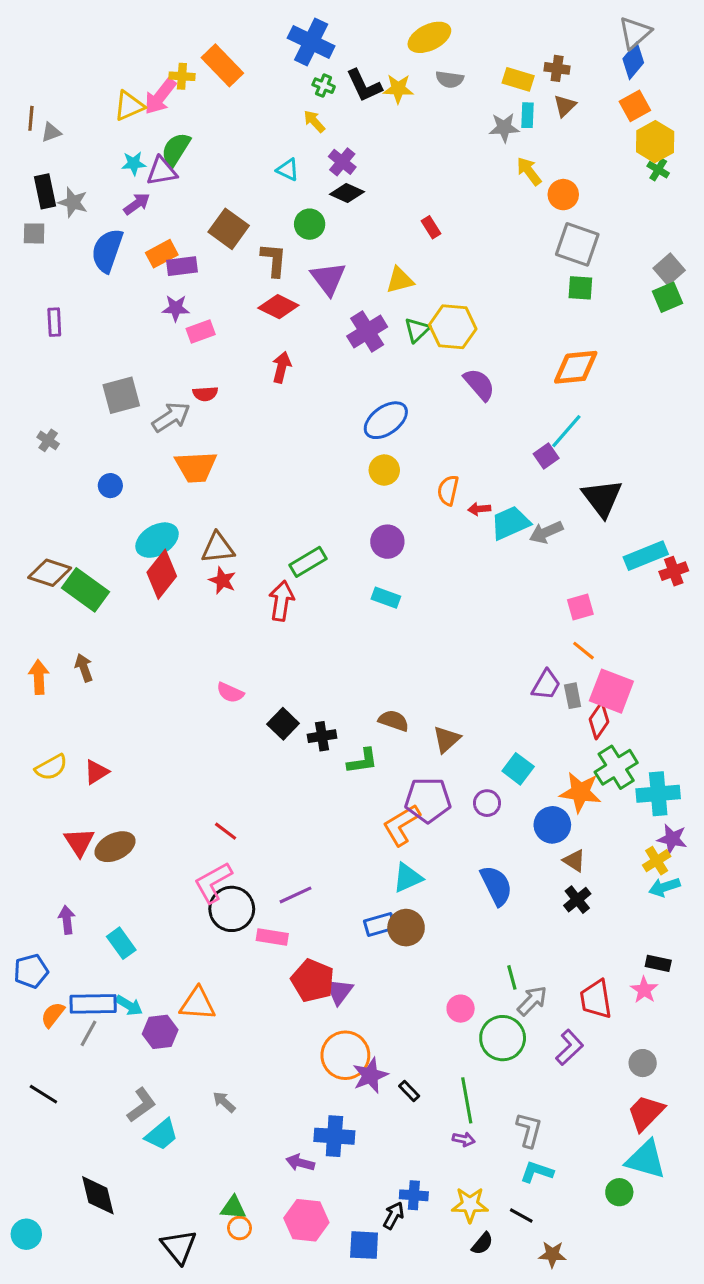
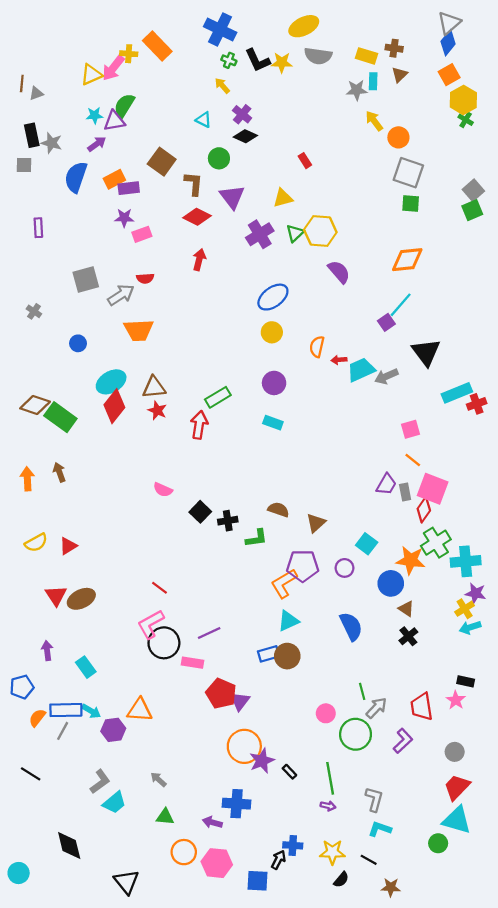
gray semicircle: (450, 79) -> (318, 56), size x1.4
green triangle: (233, 1208) -> (165, 817), moved
orange circle: (240, 1228) -> (184, 852), moved, size x1.5

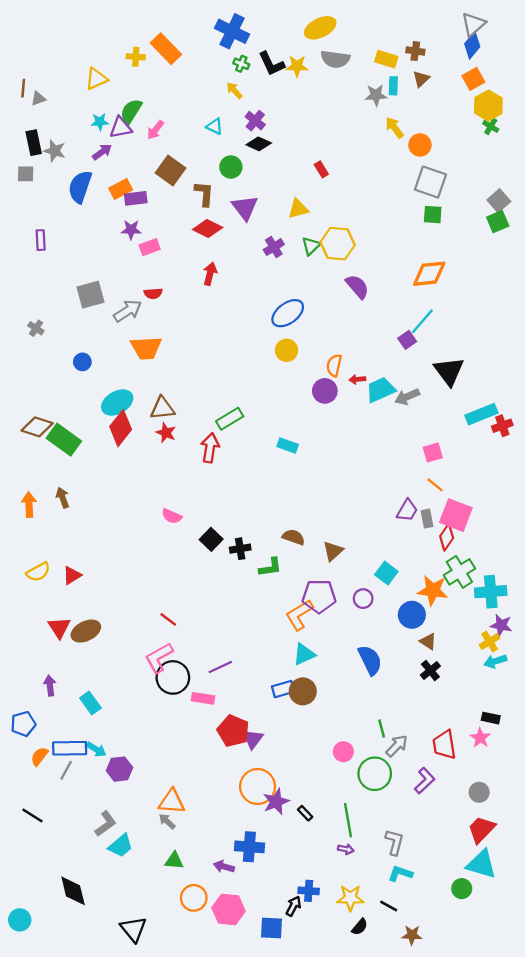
pink arrow: (113, 68) -> (155, 130), moved, size x0.7
purple cross: (260, 234) -> (274, 247), size x0.7
purple circle: (274, 383) -> (325, 391), moved
orange triangle: (140, 710) -> (172, 802), moved

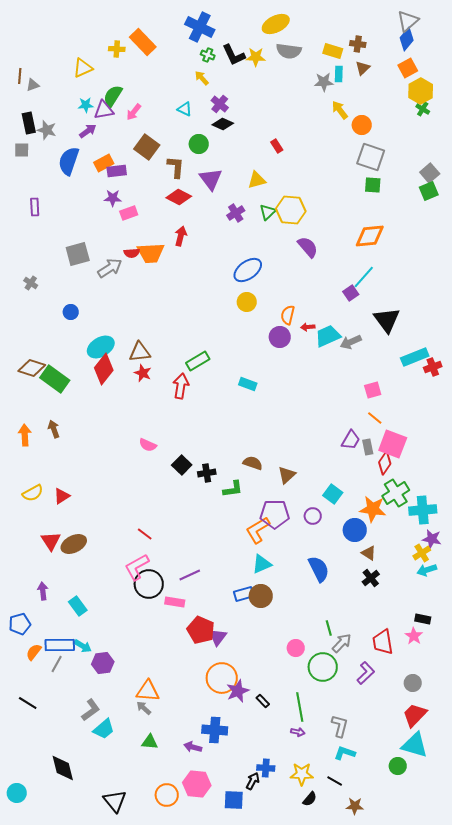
orange trapezoid: (146, 348) -> (151, 253), moved
orange circle: (194, 898) -> (167, 795), moved

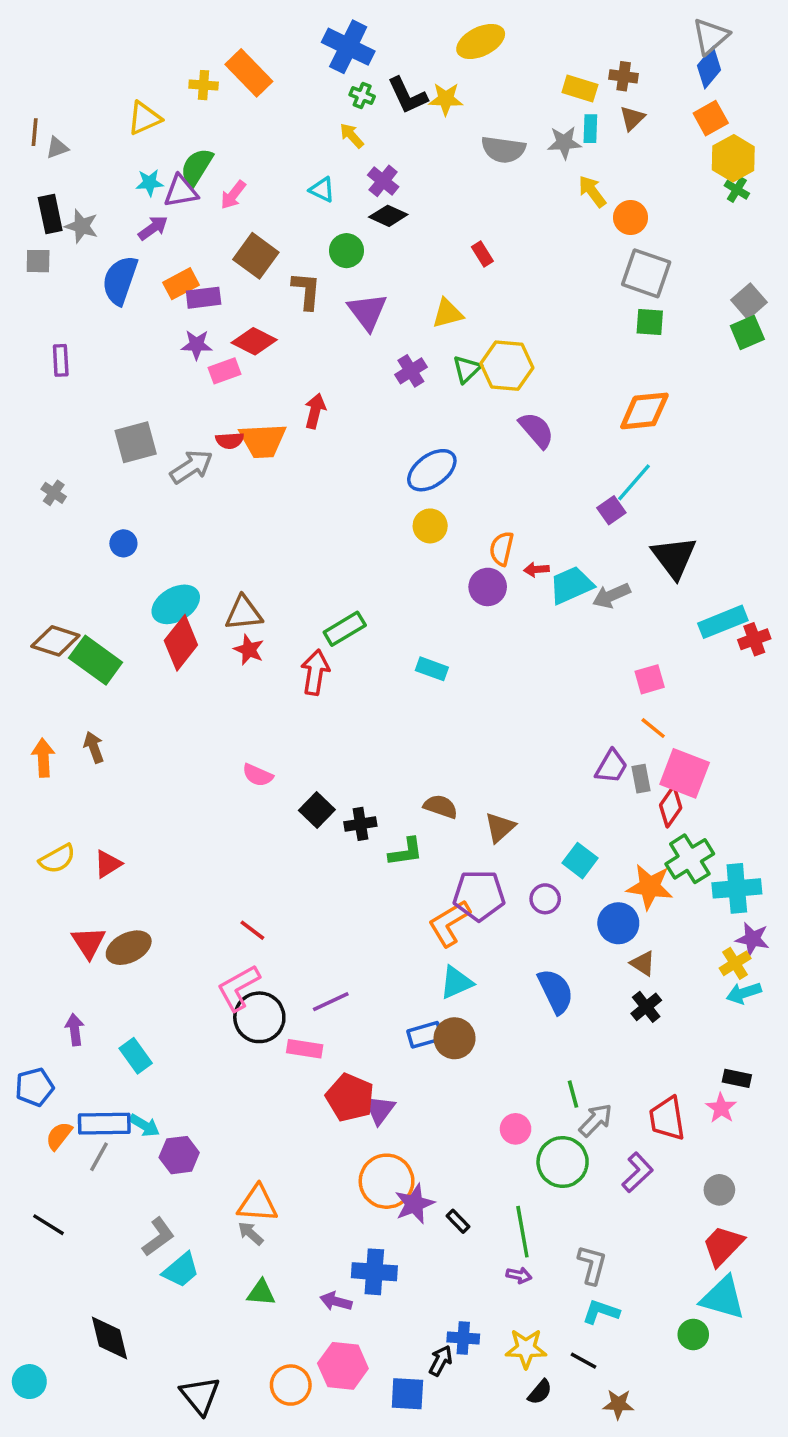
gray semicircle: (289, 51) -> (503, 150), moved
red diamond: (179, 197) -> (254, 341), moved

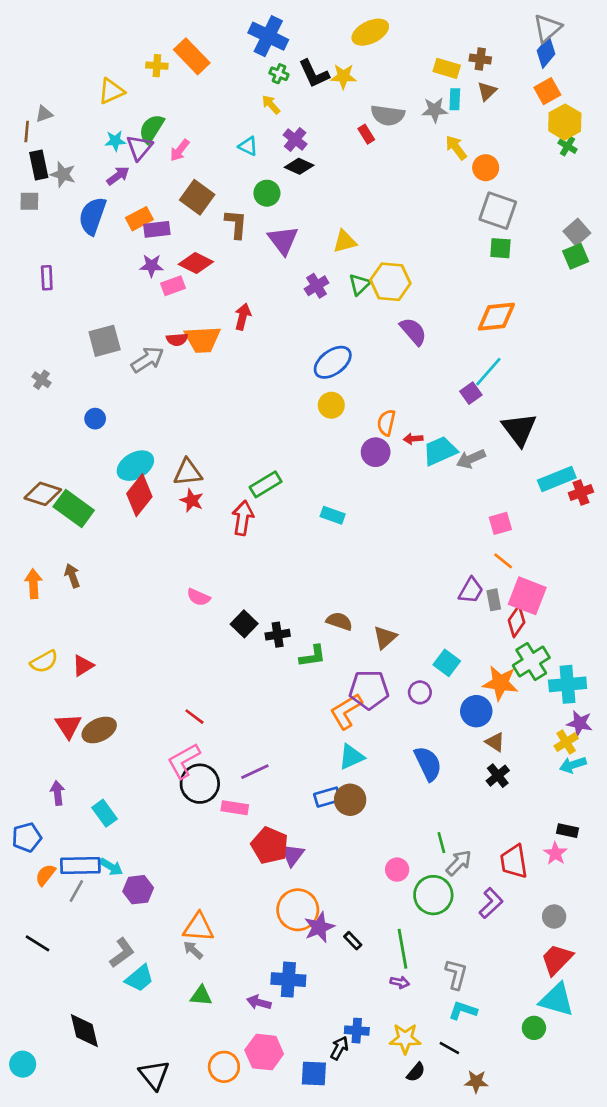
brown line: (35, 132) -> (27, 131), moved
purple triangle: (181, 191) -> (139, 148), turned -40
red rectangle: (482, 254) -> (366, 134), moved

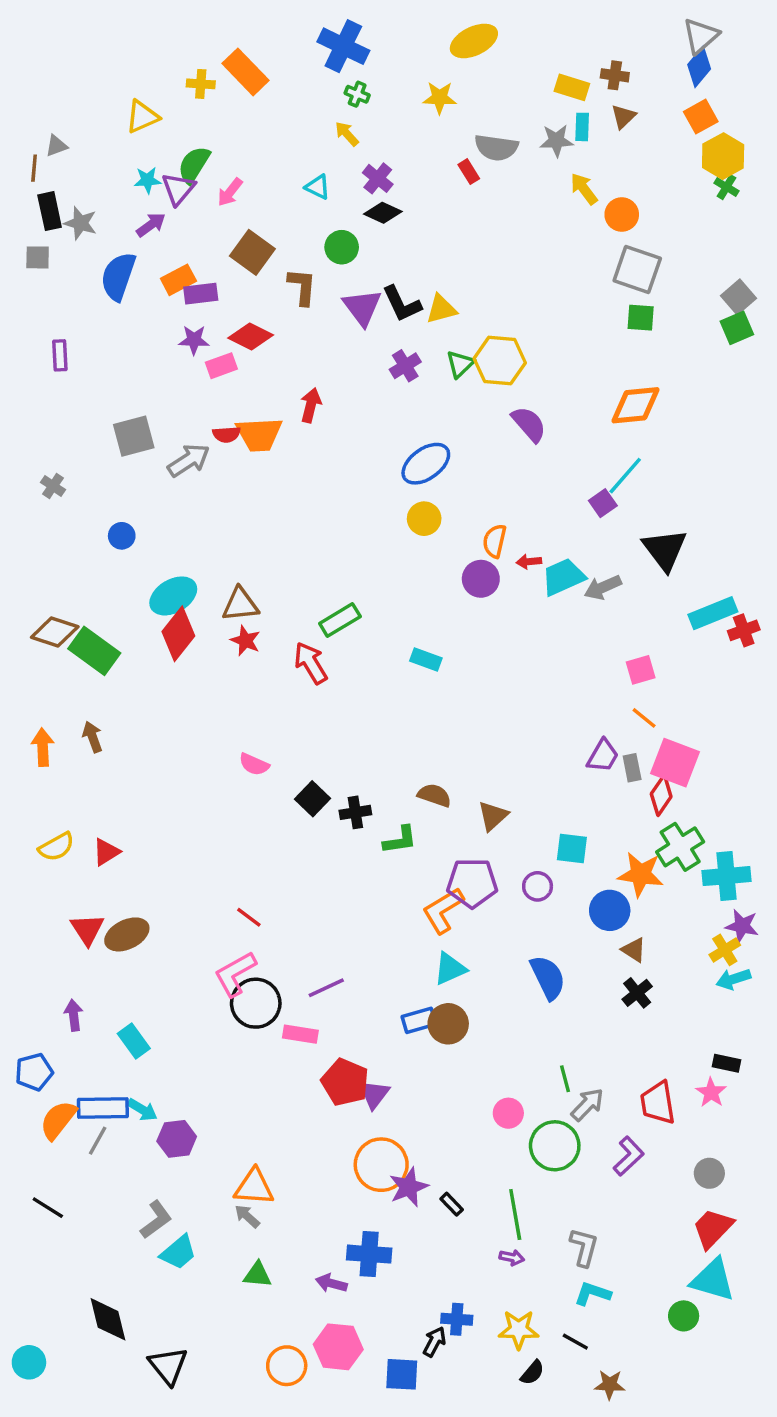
black L-shape: (314, 74) -> (402, 304), moved
red arrow: (243, 518) -> (311, 663), turned -40
cyan square: (447, 663) -> (572, 849), turned -30
orange semicircle: (45, 875) -> (58, 1120), size x1.4
black triangle: (154, 1075) -> (168, 1366), moved

